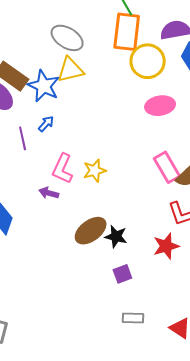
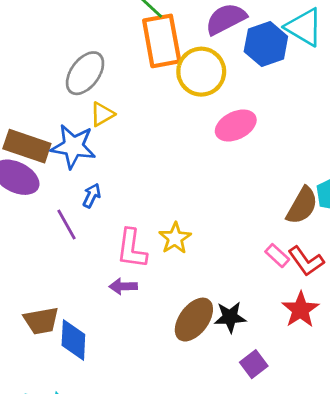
gray ellipse: (67, 38) -> (85, 73), turned -68
yellow triangle: (70, 70) -> (102, 114), size x0.7
pink rectangle: (167, 167) -> (277, 256), moved, size x0.6

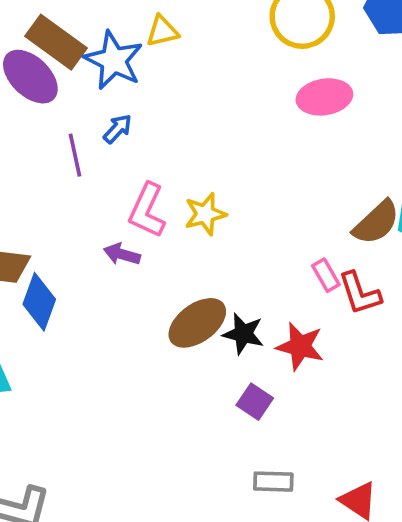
red star: (300, 310) -> (300, 346), moved, turned 30
purple square: (254, 364) -> (255, 402), turned -36

